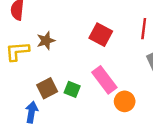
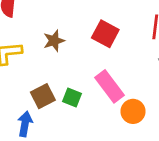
brown star: (46, 41) -> (54, 41), moved

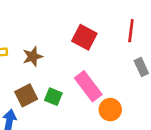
brown star: (54, 41) -> (33, 57), moved

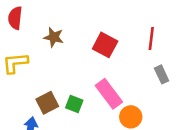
brown star: (33, 57) -> (54, 37), moved, turned 30

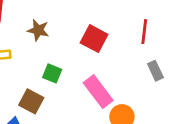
brown square: (47, 103) -> (31, 101), turned -35
green square: (74, 104) -> (52, 73), moved

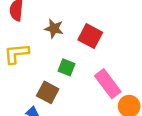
red square: (94, 39) -> (90, 36), moved

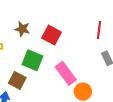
green square: (66, 67) -> (32, 60), size x1.5

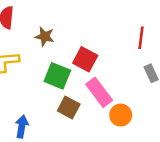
red square: (52, 35) -> (85, 59), moved
brown square: (17, 80) -> (69, 107), moved

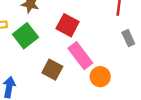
green square: (57, 76) -> (25, 36), moved, turned 30

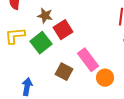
red square: (68, 25) -> (63, 30), moved, turned 30

